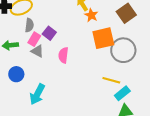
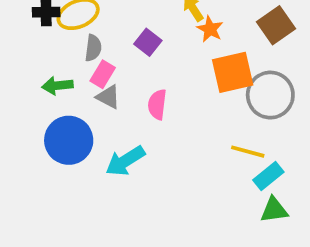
purple square: (49, 33) -> (148, 42), moved
blue circle: (16, 74) -> (69, 140), size x1.6
cyan arrow: (37, 94) -> (125, 161), moved, turned 30

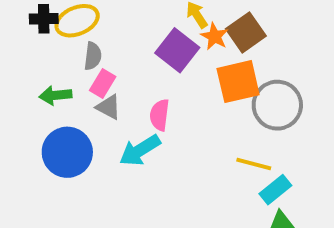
brown square: (276, 25) -> (246, 32), moved
purple square: (148, 42) -> (177, 50), moved, size x1.5
cyan arrow: (125, 161) -> (140, 150), moved

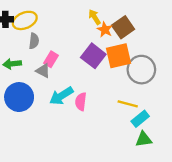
purple square: (177, 50) -> (93, 56), moved
pink rectangle: (103, 84) -> (51, 59), moved
pink semicircle: (160, 115) -> (81, 102), moved

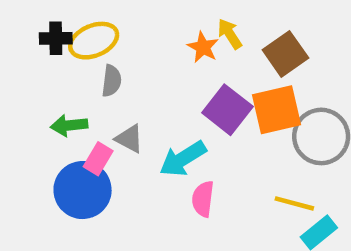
orange star: (105, 30) -> (203, 47), moved
pink rectangle: (51, 59) -> (98, 159), moved
cyan arrow: (61, 96) -> (183, 159), moved

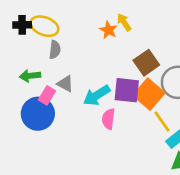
yellow ellipse: (94, 41) -> (44, 26), turned 44
brown square: (285, 54) -> (146, 63), moved
purple square: (227, 110) -> (127, 90), moved, turned -32
orange square: (277, 110) -> (149, 94), moved, turned -36
yellow line: (294, 203) -> (162, 122), turned 40

